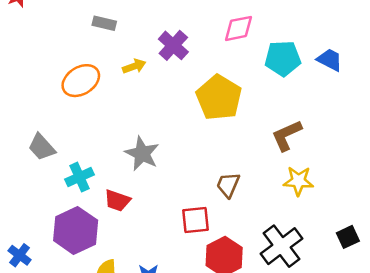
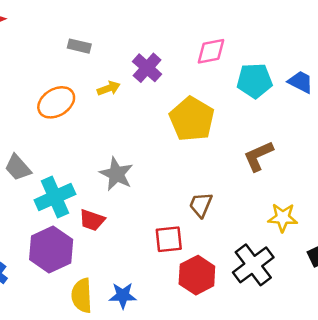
cyan cross: (79, 177) -> (55, 197), size x1.4
yellow star: (298, 181) -> (283, 218), moved

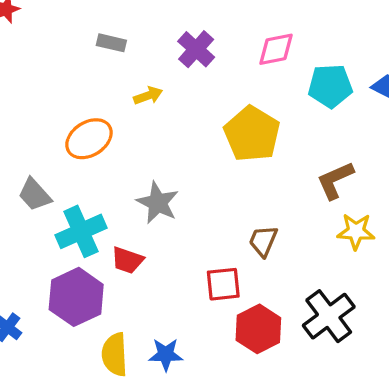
purple cross: (147, 68) -> (196, 49), moved
orange ellipse: (56, 102) -> (89, 139), moved
yellow star: (283, 218) -> (356, 231), moved

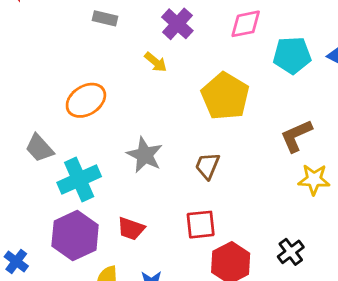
yellow arrow: (148, 96) -> (156, 62), moved, turned 60
brown trapezoid: (263, 241) -> (207, 166), moved
red trapezoid: (127, 260) -> (131, 229), moved
black cross: (329, 316) -> (291, 252), size x0.6

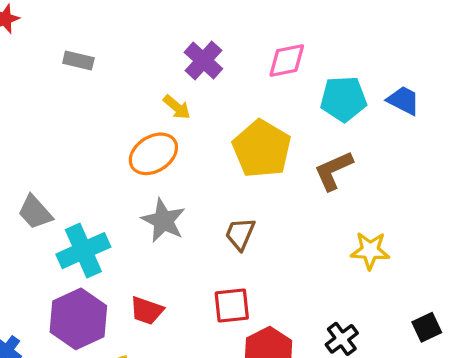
gray rectangle: (105, 18) -> (78, 60), moved
orange ellipse: (86, 100) -> (153, 154), moved
brown L-shape: (296, 136) -> (333, 171), moved

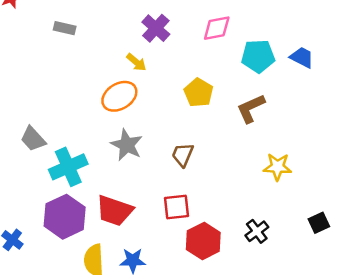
yellow pentagon: (262, 149) -> (198, 93), size x0.7
red trapezoid: (147, 311) -> (114, 211), size x1.5

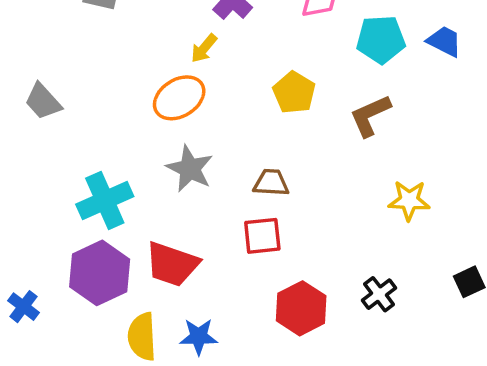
yellow arrow: (136, 62) -> (204, 48), turned 90
gray trapezoid: (33, 139) -> (43, 101), moved
brown trapezoid: (183, 155) -> (271, 183), turned 70
red square: (177, 207) -> (262, 236), moved

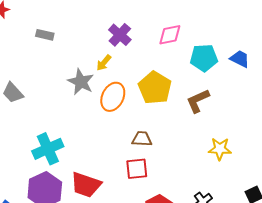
yellow pentagon: (294, 93) -> (155, 88), size x1.4
orange ellipse: (179, 98) -> (113, 97), moved, turned -32
gray star: (190, 169) -> (81, 82), moved

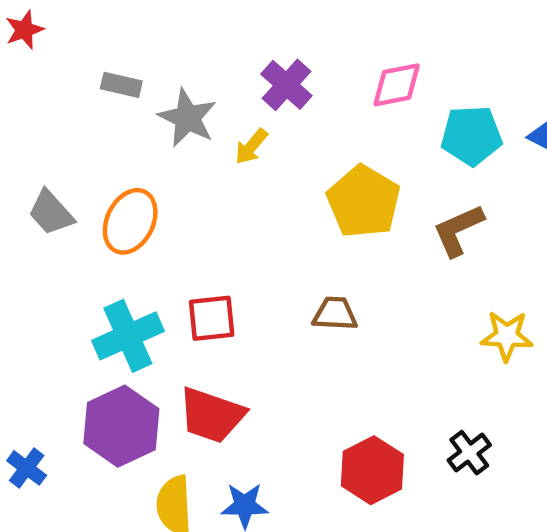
gray star: (81, 82) -> (187, 118), moved
orange ellipse: (113, 97) -> (130, 221), moved
red square: (137, 169) -> (212, 318), moved

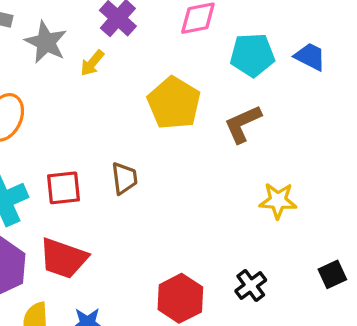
brown trapezoid: (335, 314) -> (124, 178), moved, turned 80

